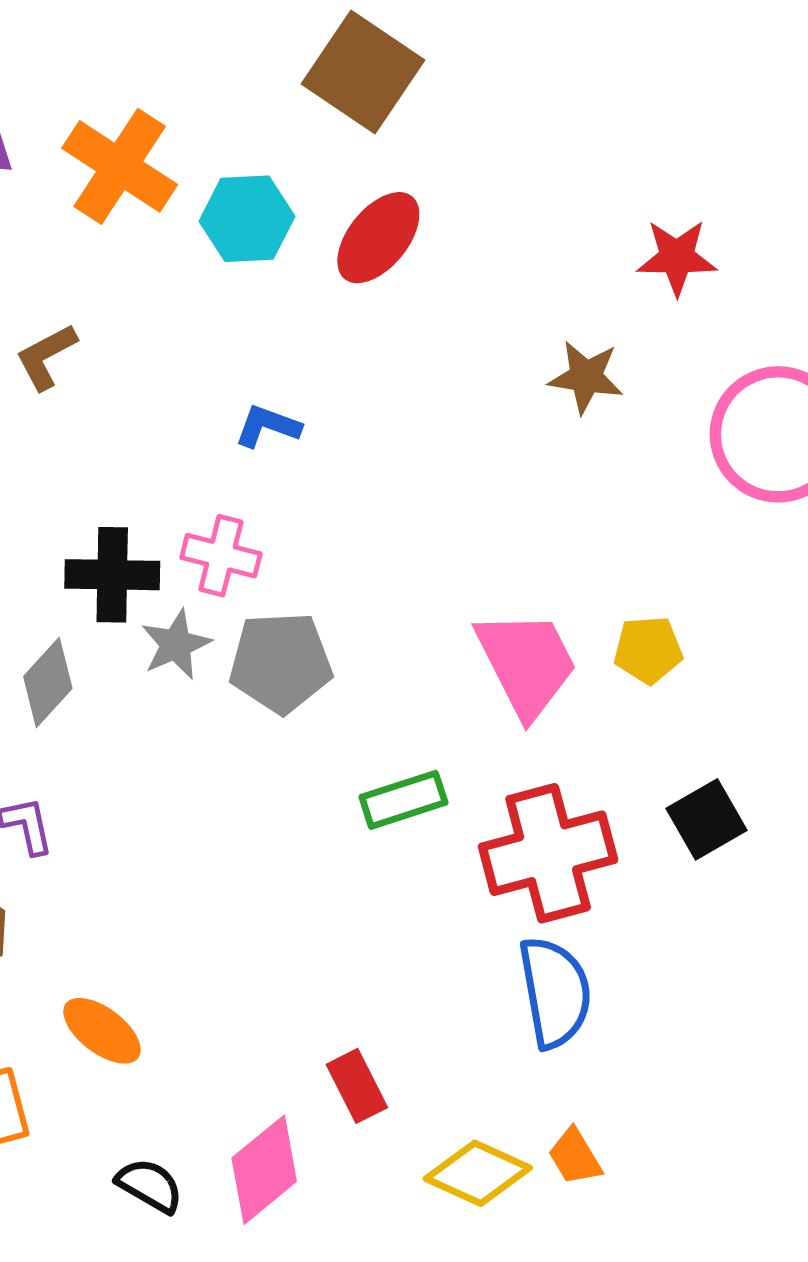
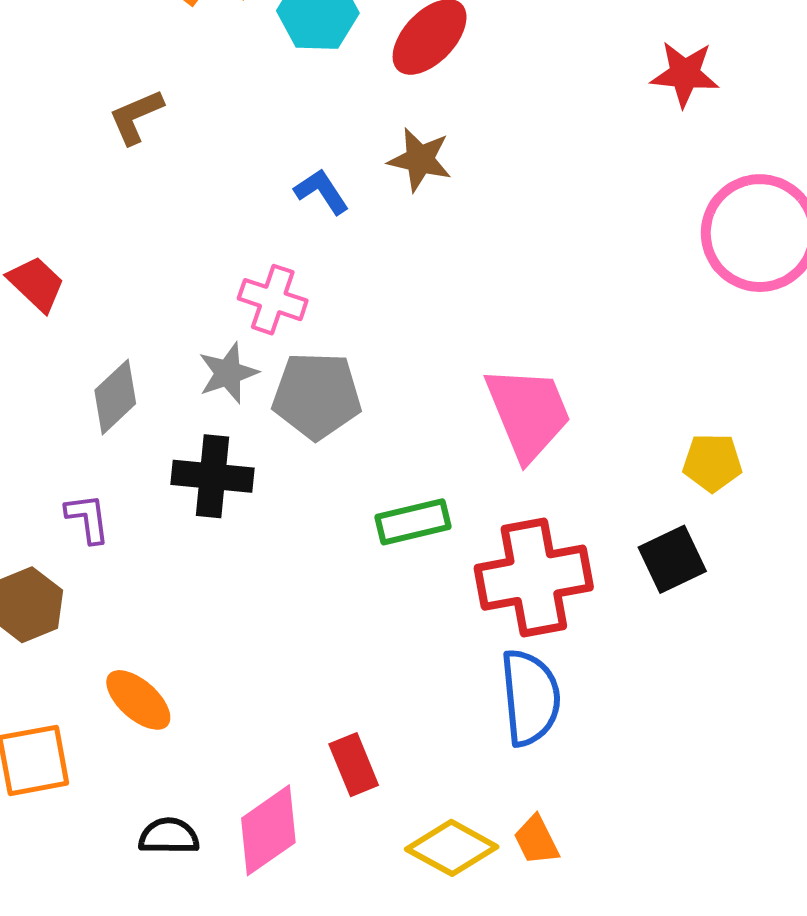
brown star: (586, 377) -> (420, 160), moved
blue L-shape: (268, 426) -> (322, 191), turned 32
black cross: (112, 575) -> (213, 476), moved
yellow pentagon: (648, 650) -> (712, 463), moved
black semicircle: (150, 1185) -> (169, 836), turned -34

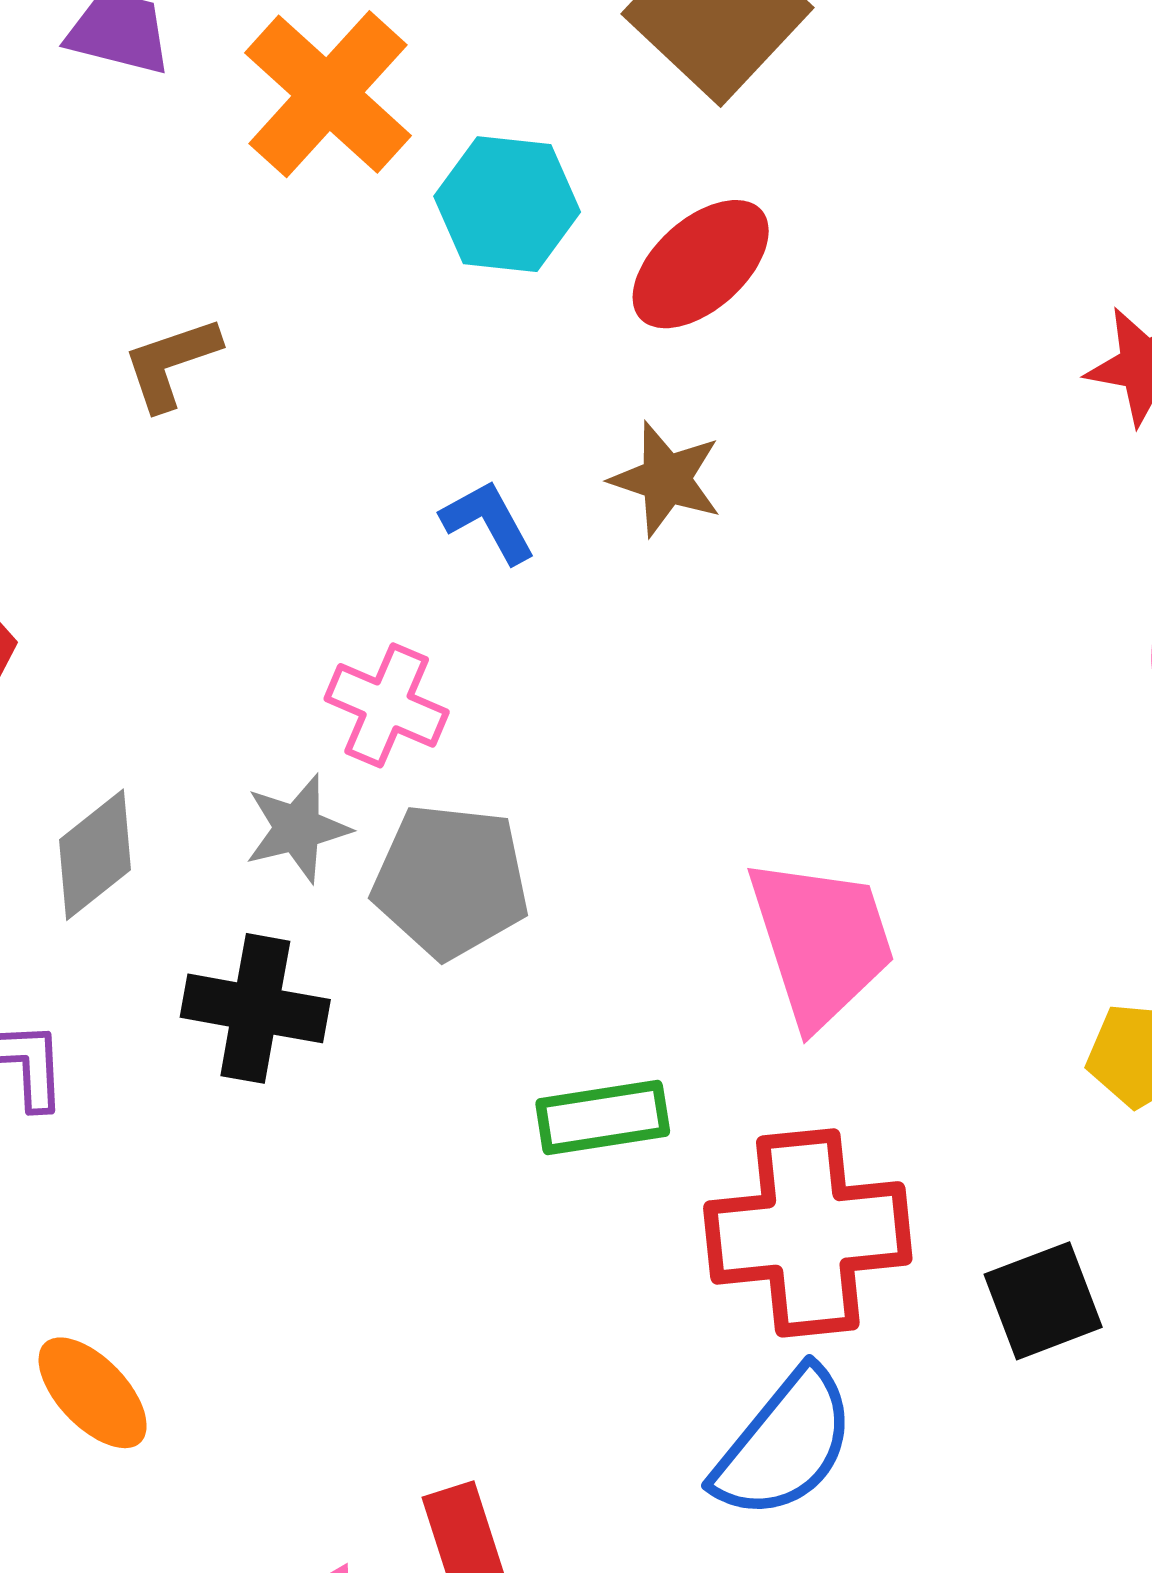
black square: (672, 559) -> (1043, 1301), moved
blue semicircle: (530, 698) -> (785, 1444), turned 40

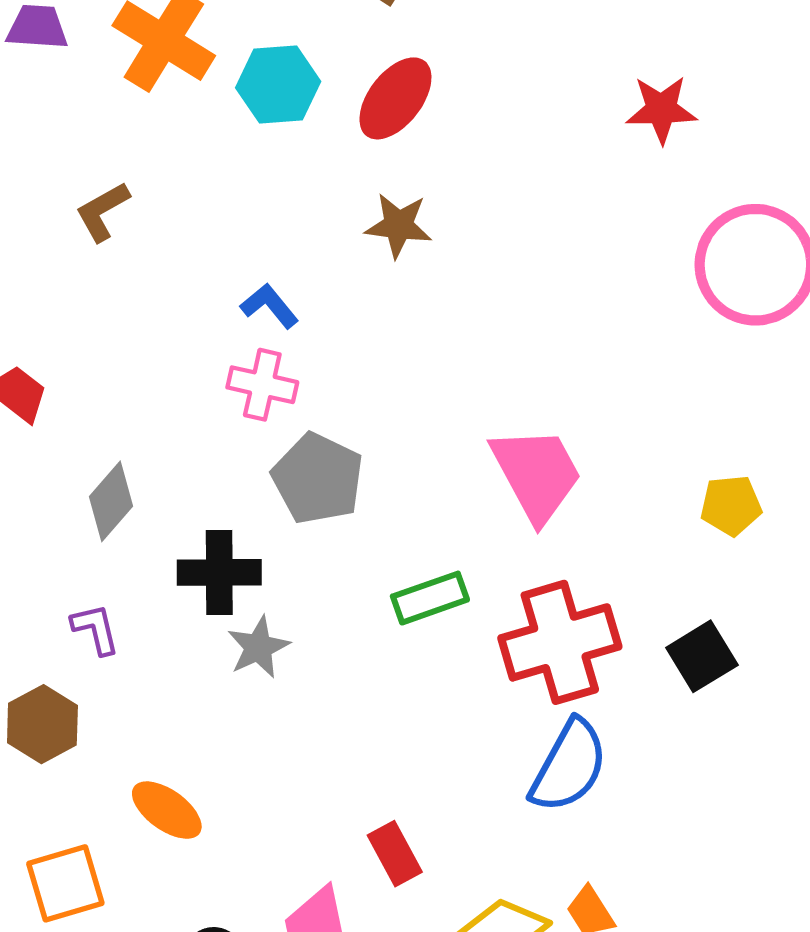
blue L-shape: (488, 521) -> (269, 306), moved
gray star: (297, 828) -> (258, 647), moved
gray pentagon: (451, 881) -> (318, 479), turned 30

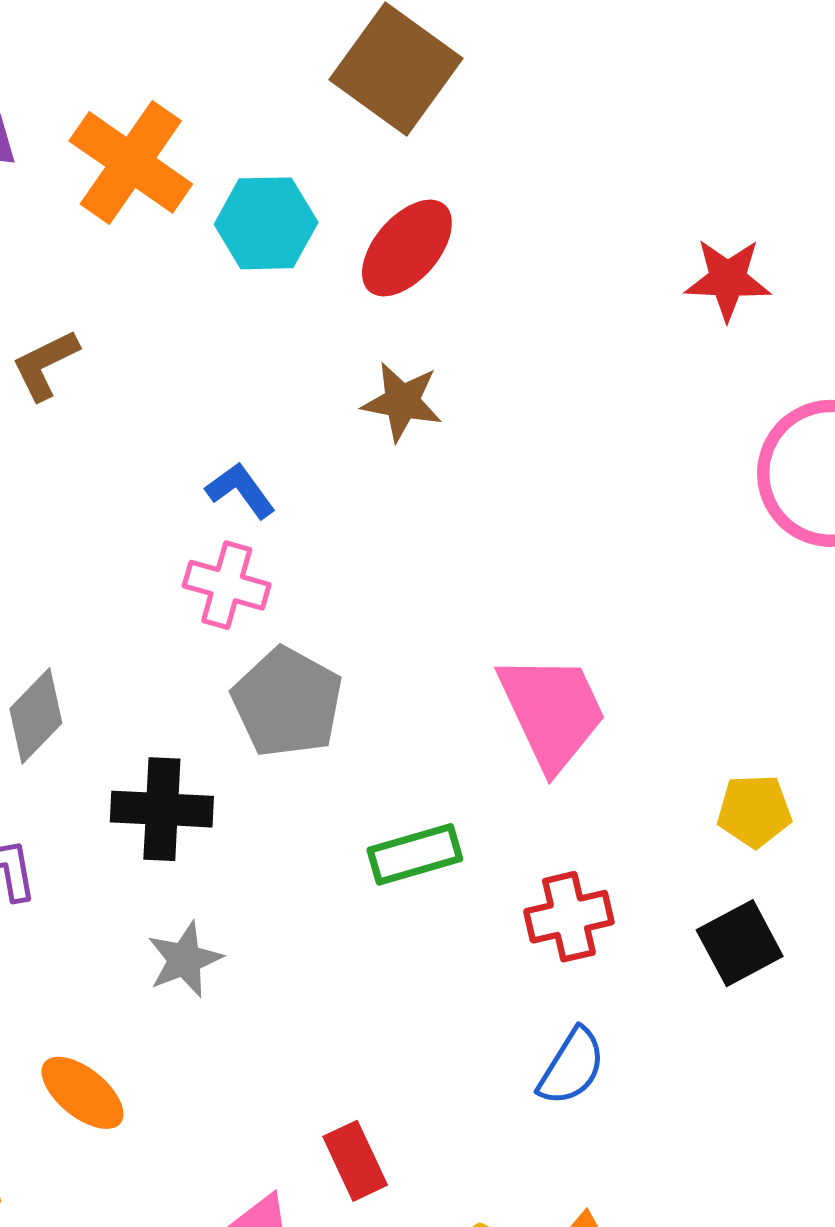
yellow pentagon: (731, 505) -> (754, 811), moved
red cross: (560, 642) -> (569, 917), size x0.6
gray star: (258, 647) -> (185, 959), moved
blue semicircle: (569, 766) -> (572, 1067), size x0.7

